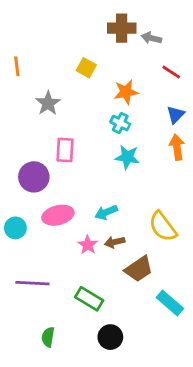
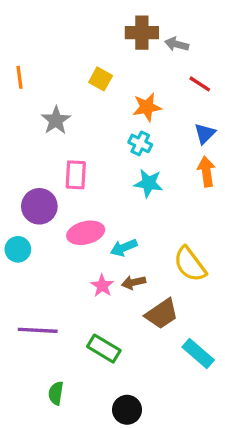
pink ellipse: (58, 215) -> (86, 233), moved
cyan circle: (15, 228) -> (18, 249), moved
black circle: (110, 337) -> (127, 410), moved

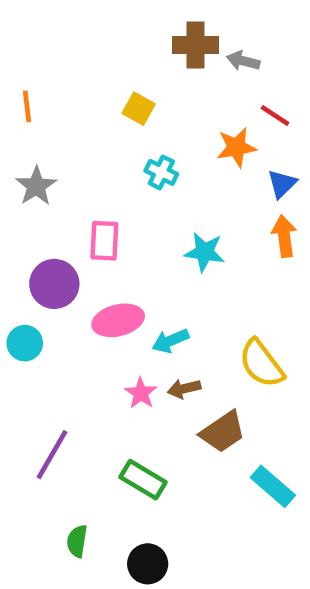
orange star: (147, 107) -> (236, 147), moved
gray star: (56, 120) -> (36, 186), moved
cyan cross: (140, 143) -> (161, 172), moved
purple line: (38, 330) -> (52, 455), turned -63
black circle: (127, 410) -> (148, 564), moved

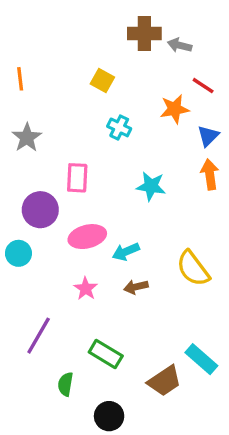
pink star: (141, 393) -> (86, 289), moved
brown trapezoid: (223, 432) -> (164, 381), moved
green semicircle: (77, 541) -> (65, 384), moved

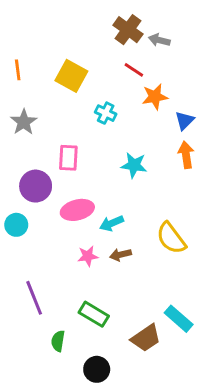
brown cross: (144, 33) -> (128, 30), turned 36
yellow square: (102, 80) -> (71, 76), moved, size x1.5
red line: (203, 86) -> (134, 70), moved
pink star: (86, 289) -> (88, 256), moved, turned 30
purple line: (39, 336) -> (34, 298), turned -52

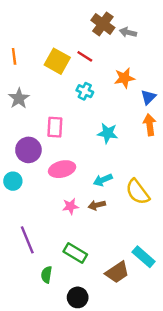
red line: (134, 70) -> (85, 56), moved
cyan arrow: (112, 223) -> (103, 180), moved

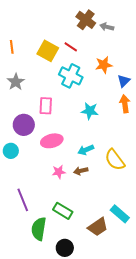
cyan cross: (85, 91) -> (71, 76), size x1.6
green semicircle: (46, 275) -> (39, 229), size x1.6

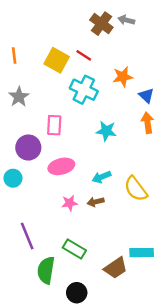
gray arrow: (107, 27) -> (126, 20), moved
blue triangle: (124, 81) -> (146, 96), turned -32
cyan rectangle: (120, 214) -> (142, 253), turned -42

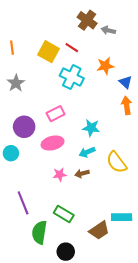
gray arrow: (126, 20) -> (108, 30), moved
pink rectangle: (54, 125) -> (56, 114), moved, turned 60
cyan star: (106, 131) -> (91, 128), moved

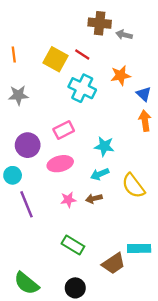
brown cross: (87, 20) -> (100, 23), turned -30
gray star: (16, 83) -> (18, 95), turned 30
purple line: (23, 203) -> (26, 204), moved
green semicircle: (39, 232) -> (26, 283), moved, turned -60

